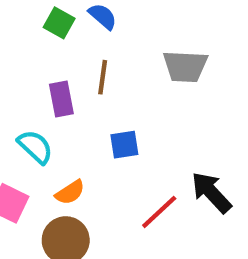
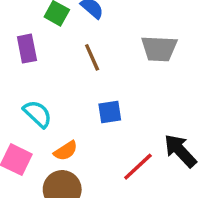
brown line: (103, 77) -> (92, 57), turned -32
purple rectangle: (61, 99) -> (27, 49), moved

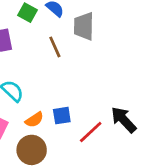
gray trapezoid: (159, 49) -> (84, 26), moved, turned 88
blue square: (110, 112) -> (62, 116), moved

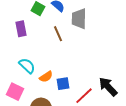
orange semicircle: (34, 120) -> (46, 77), moved

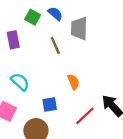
orange semicircle: (46, 77) -> (73, 82), moved, turned -80
blue square: (63, 84) -> (50, 105), moved

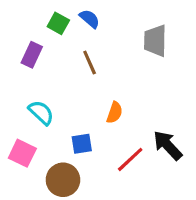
gray trapezoid: (79, 28) -> (155, 41), moved
purple rectangle: (13, 40) -> (32, 55), turned 36
orange semicircle: (73, 82) -> (115, 113), turned 42

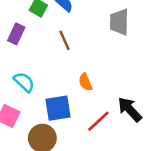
orange semicircle: (115, 113) -> (85, 82), turned 138
blue square: (82, 144) -> (58, 108), size x1.5

